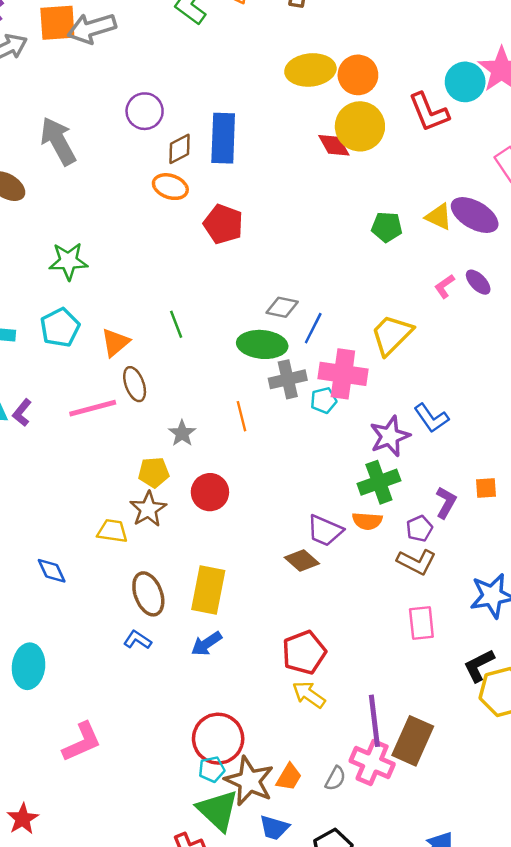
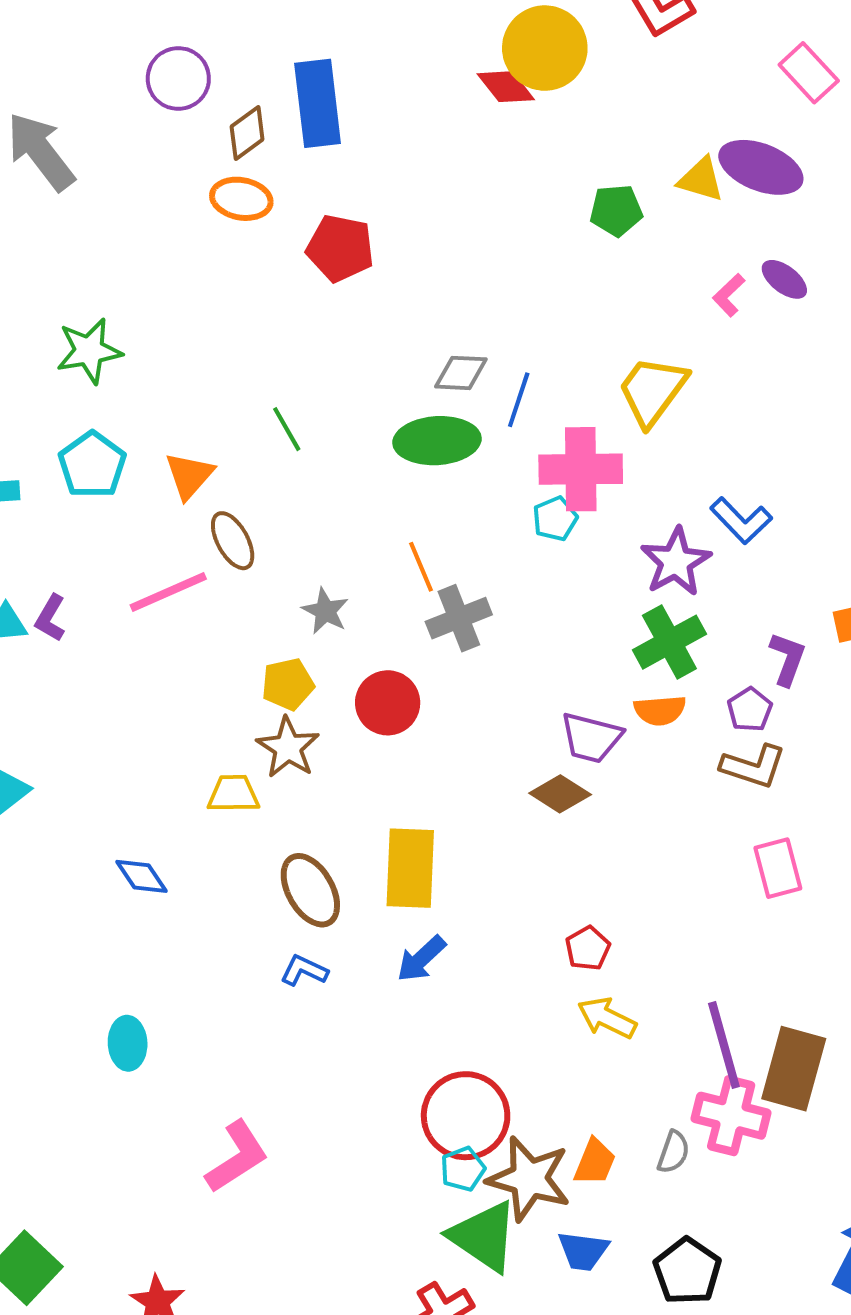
gray cross: (288, 379) -> (459, 618), moved
red pentagon: (304, 652) -> (588, 948), size x0.6
cyan ellipse: (29, 666) -> (128, 1043), size x0.7

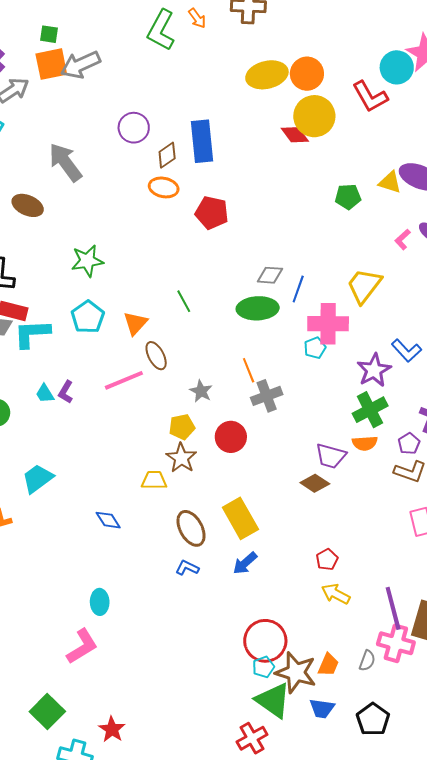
yellow rectangle: (410, 868) -> (240, 518), turned -33
pink L-shape: (237, 1157) -> (82, 646), moved

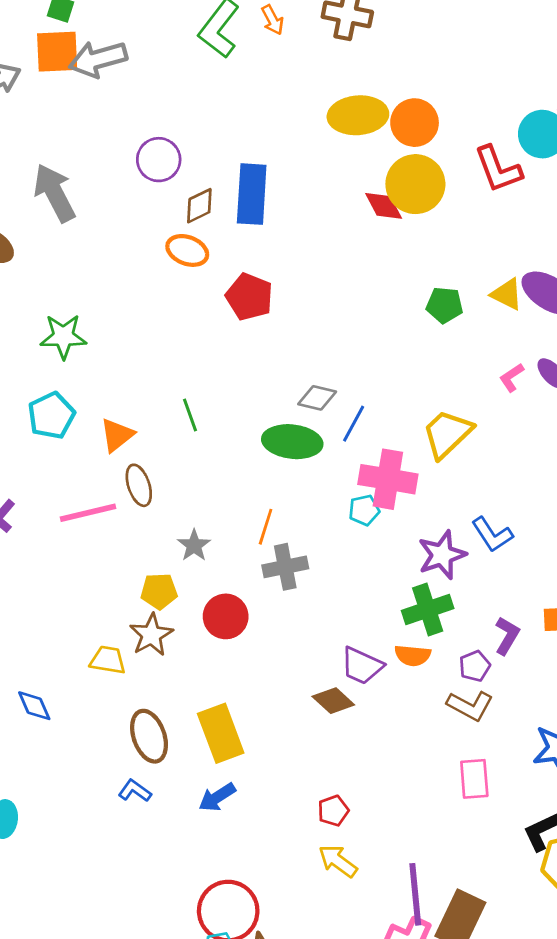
orange line: (249, 370) -> (266, 527), turned 30

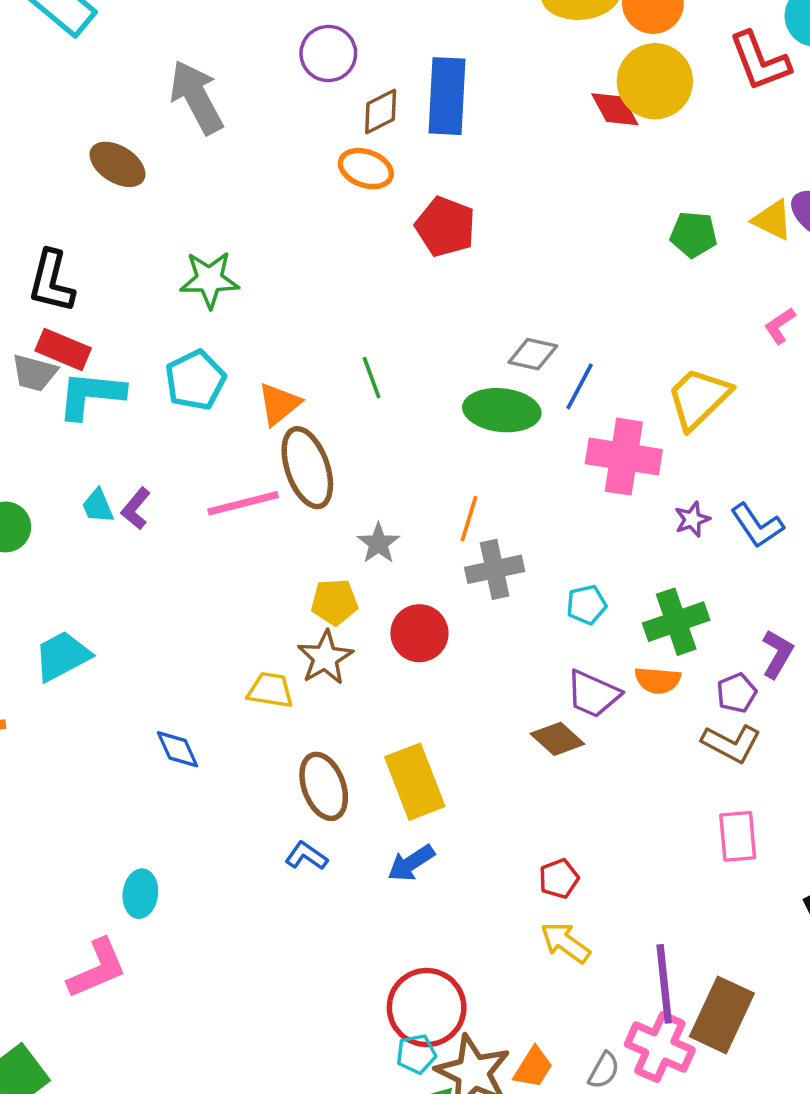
brown ellipse: (139, 485) -> (307, 468), size x1.5
cyan pentagon: (364, 510) -> (587, 605), moved
purple star: (442, 555) -> (692, 519), moved, size x0.6

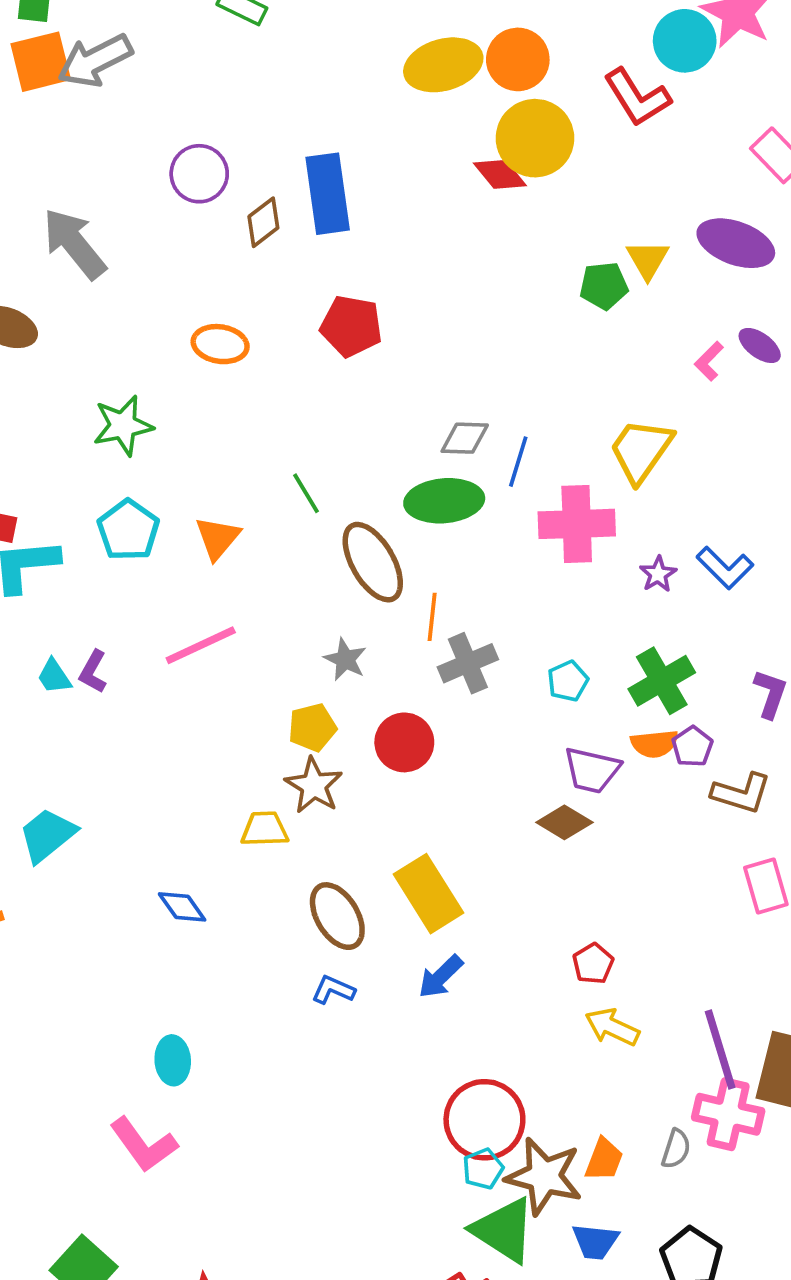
orange ellipse: (366, 169) -> (220, 344), moved
yellow triangle: (772, 220) -> (648, 260), moved, turned 45
brown ellipse: (307, 468) -> (373, 562), moved
purple pentagon: (737, 693) -> (692, 747), moved
pink L-shape: (97, 969) -> (144, 1145), turned 88

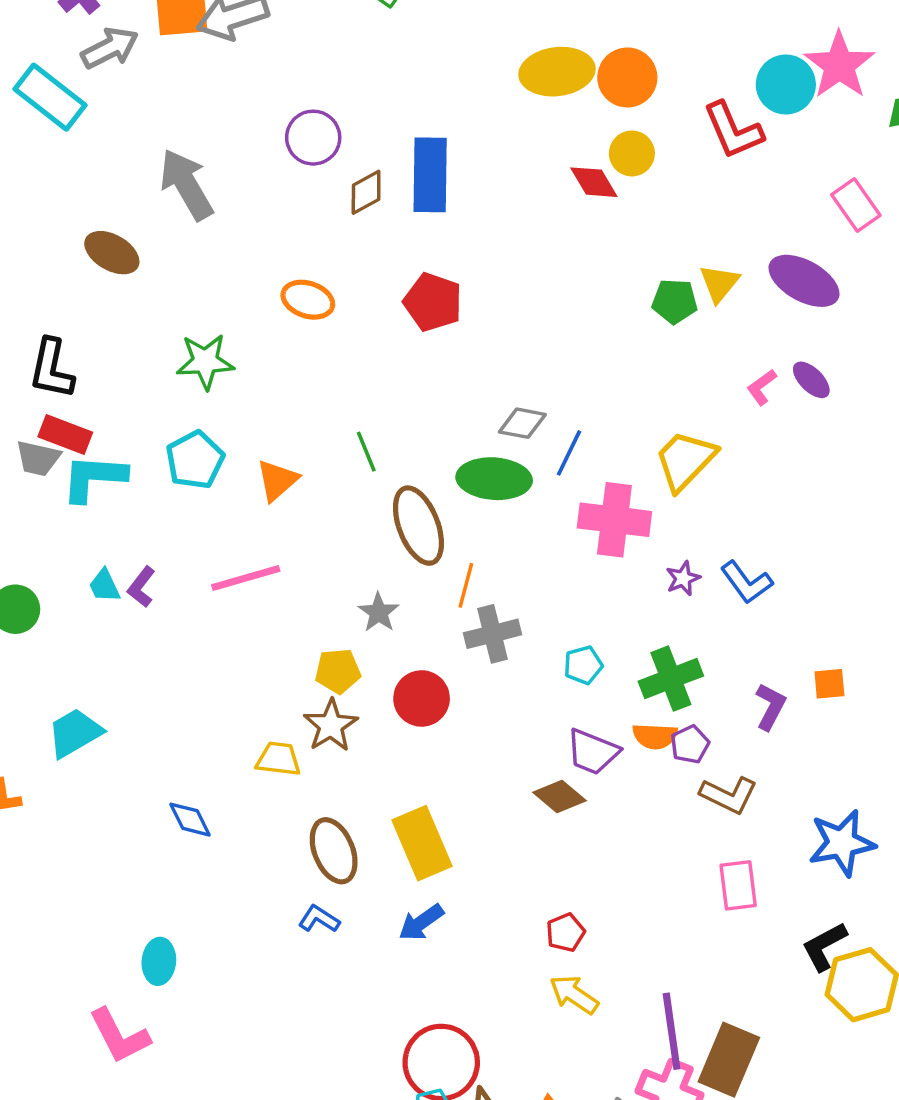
yellow circle: (535, 138) -> (632, 153), size x0.6

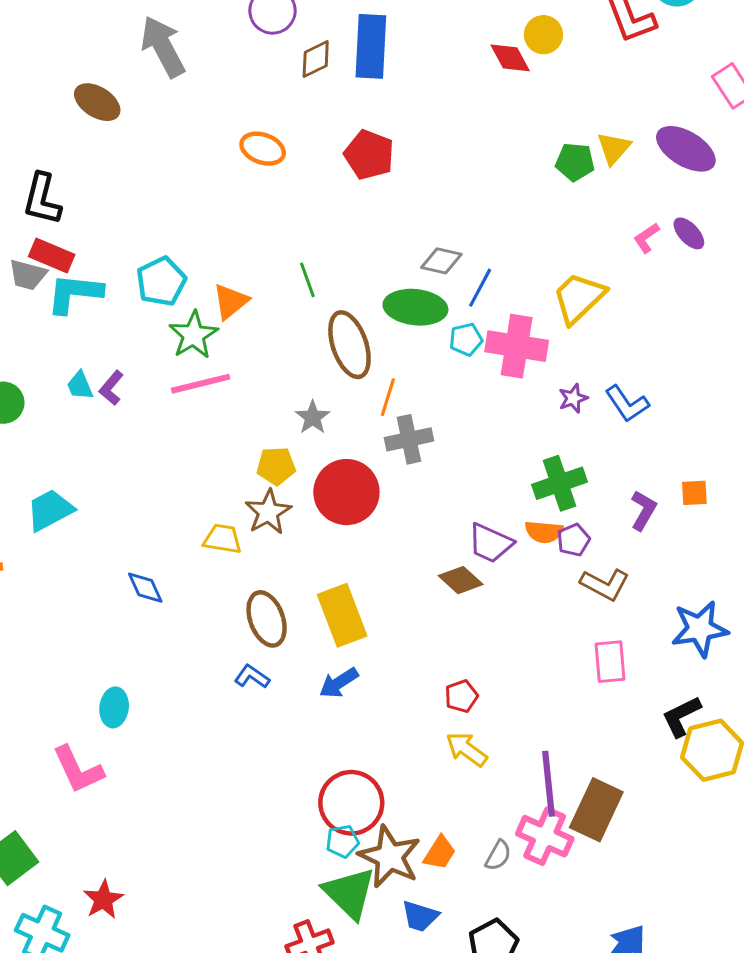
green star: (205, 362) -> (194, 335), moved, turned -30
cyan pentagon: (583, 665) -> (466, 339), moved
red circle: (422, 698) -> (346, 492), size x1.4

